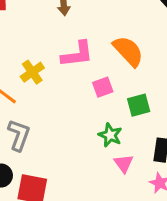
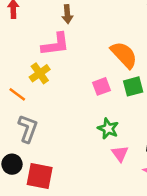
pink L-shape: (77, 54) -> (55, 44), moved
green square: (139, 105) -> (133, 86), moved

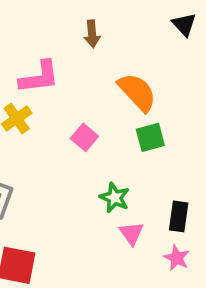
brown arrow: (67, 14) -> (92, 34), moved
pink square: (102, 86) -> (84, 137), moved, turned -30

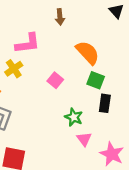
green square: (150, 137) -> (96, 80), turned 36
black rectangle: (179, 216) -> (105, 103), moved
pink star: (177, 258) -> (112, 154), size x1.5

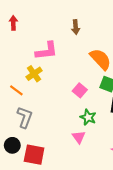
pink square: (55, 80) -> (80, 90), moved
pink triangle: (84, 139) -> (79, 137), moved

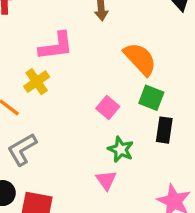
gray L-shape: (25, 117) -> (22, 149), turned -140

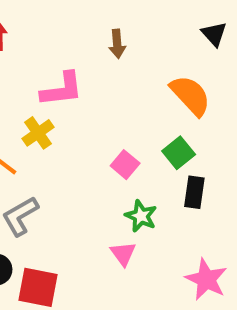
orange semicircle: (140, 59) -> (190, 95), moved
green square: (151, 98) -> (179, 153), turned 30

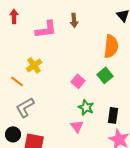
pink L-shape: (62, 89) -> (46, 29), moved
orange semicircle: (190, 95) -> (111, 46), turned 50
black rectangle: (194, 192) -> (113, 115), moved

